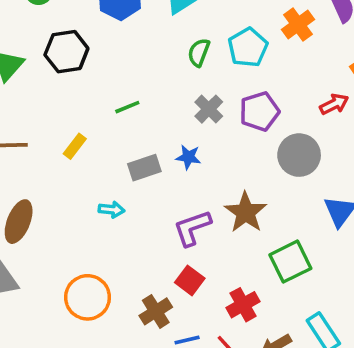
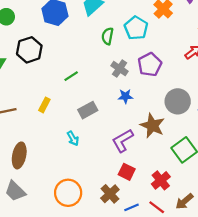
gray circle: (299, 155) -> (178, 101), moved
blue star: (188, 157) -> (125, 96), moved
cyan arrow: (112, 210) -> (73, 138), turned 64

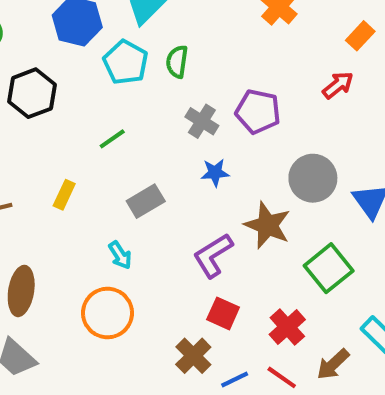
cyan pentagon: (136, 28) -> (126, 62), moved
purple pentagon: (150, 65) -> (258, 111), turned -30
orange circle: (68, 193) -> (108, 313), moved

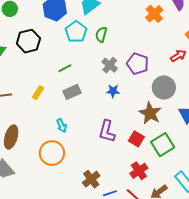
gray circle: (313, 178) -> (164, 87), moved
gray rectangle: (146, 201) -> (72, 92), moved
brown star: (267, 225) -> (150, 113), moved
purple L-shape: (213, 255) -> (107, 131), turned -50
red square: (223, 313) -> (136, 139), moved

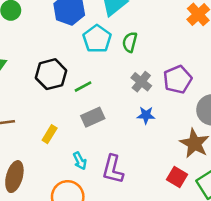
black hexagon: (28, 41) -> (51, 74), moved
purple pentagon: (138, 64) -> (178, 79), turned 30
yellow rectangle: (38, 93) -> (50, 134), moved
purple L-shape: (107, 131) -> (113, 169), moved

